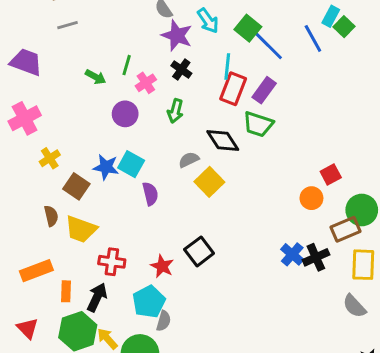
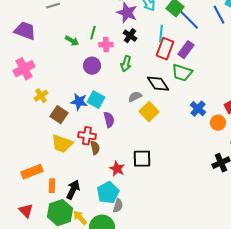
pink cross: (146, 83) -> (106, 45), turned 32
brown semicircle: (51, 216) -> (95, 148), moved
black square: (199, 251) -> (142, 159), turned 36
blue cross: (292, 254) -> (198, 109), moved
red cross: (112, 262) -> (87, 136), moved

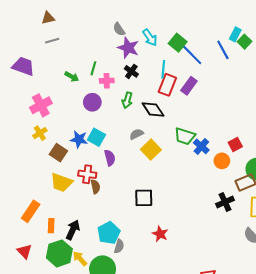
pink cross: (24, 69) -> (41, 105), moved
green trapezoid: (182, 73) -> (185, 136), moved
black diamond: (158, 84) -> (153, 109), moved
red star: (117, 169) -> (160, 234), moved
orange rectangle: (32, 172) -> (31, 211), turned -35

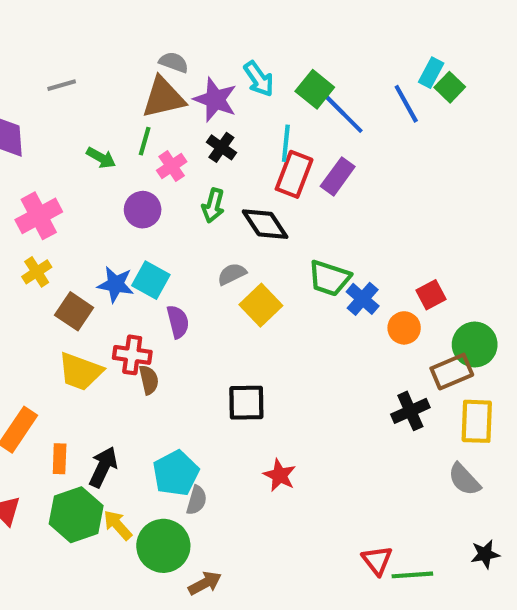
brown triangle: (48, 18) -> (163, 98), moved, size x1.6
gray semicircle: (119, 29) -> (174, 62), moved, turned 144
pink cross: (107, 81) -> (172, 166), turned -32

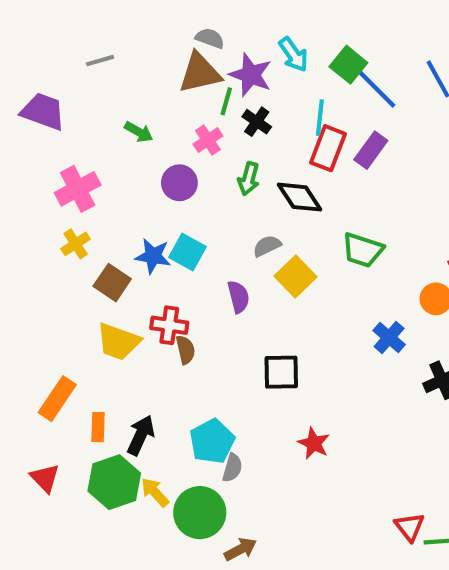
green line: (145, 141) -> (226, 101), moved
blue cross: (363, 299) -> (389, 338), moved
purple semicircle: (178, 322) -> (238, 297), moved

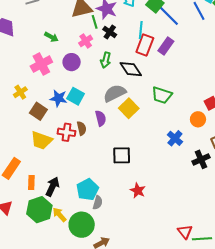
green line: (226, 101) -> (95, 22), turned -32
pink cross: (78, 189) -> (41, 64), moved
gray semicircle: (267, 246) -> (115, 93), size x1.6
brown semicircle: (186, 350) -> (82, 128), moved

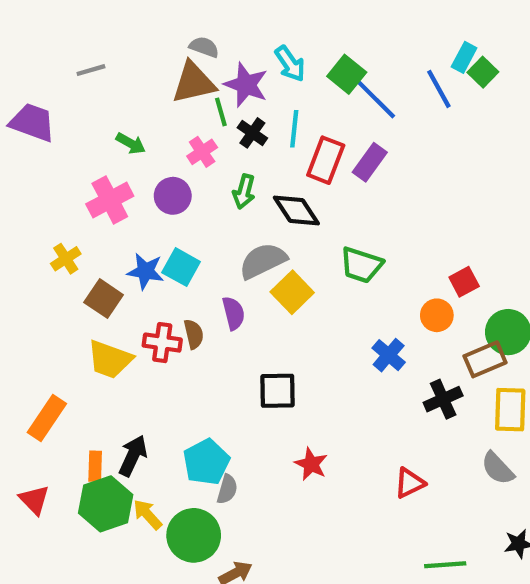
cyan line: (141, 30) -> (294, 129), moved
orange rectangle: (31, 183) -> (95, 466), moved
red triangle: (185, 232) -> (410, 483), moved, turned 42

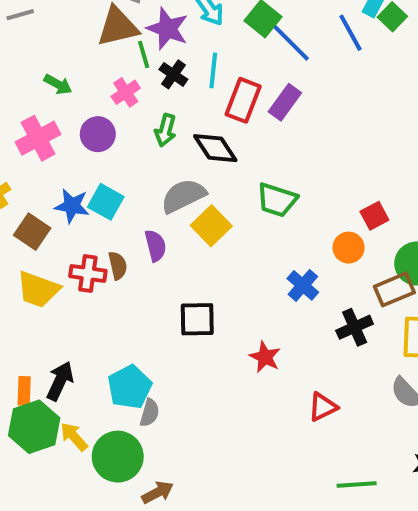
red star: (311, 464) -> (265, 357), moved

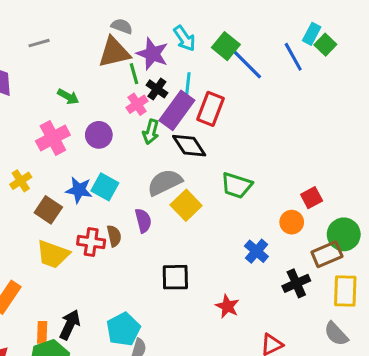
pink cross: (126, 92) -> (137, 104), moved
purple rectangle: (285, 102) -> (177, 110), moved, size x1.4

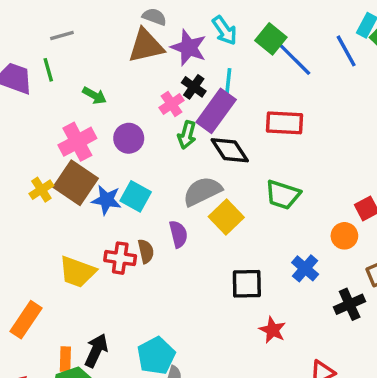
green line: (134, 74) -> (48, 70), moved
red rectangle: (211, 109) -> (285, 123), moved, turned 72
brown square: (48, 210) -> (76, 183), moved, size x1.4
black square: (175, 277) -> (247, 284), moved

